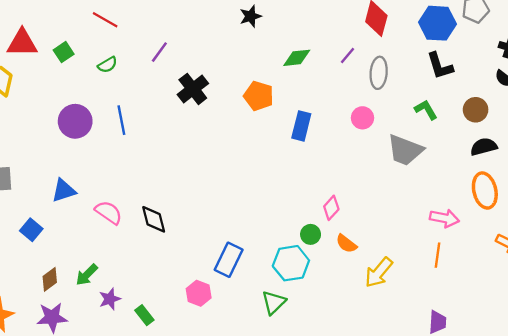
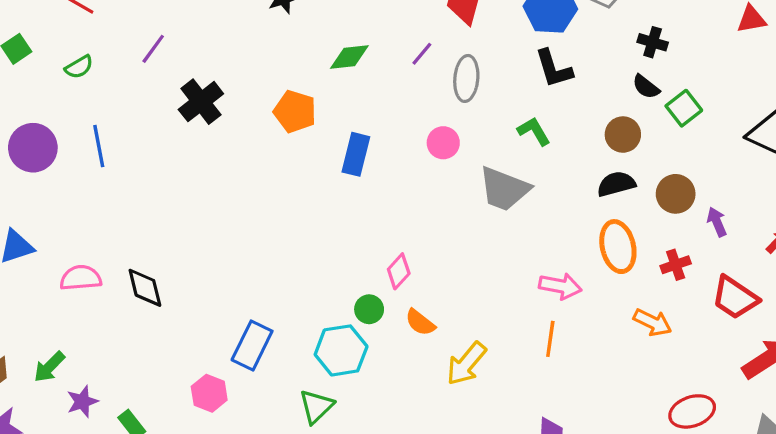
brown circle: (476, 110) -> (623, 135), moved
pink semicircle: (109, 212) -> (81, 278), turned -40

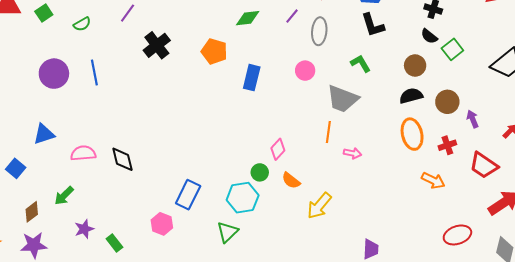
pink arrow: (560, 286) -> (353, 153), moved, size x0.7
orange line: (550, 339) -> (328, 132), moved
green arrow: (49, 367) -> (64, 196), moved

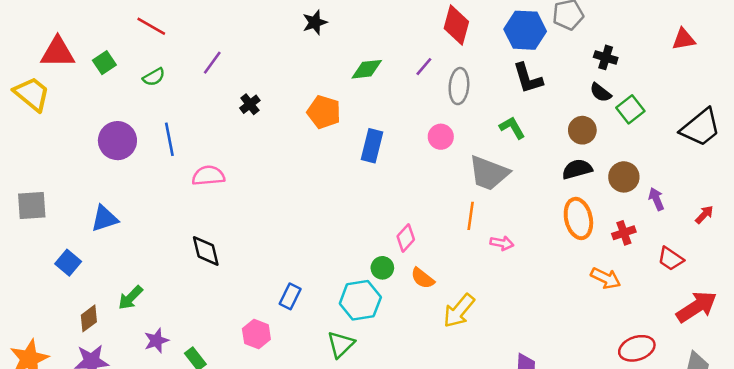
black cross: (157, 45) -> (250, 104), size x0.6
pink semicircle: (83, 153) -> (208, 176), moved
red trapezoid: (484, 165) -> (671, 259), size x0.7
blue rectangle: (188, 195) -> (290, 296), size x0.7

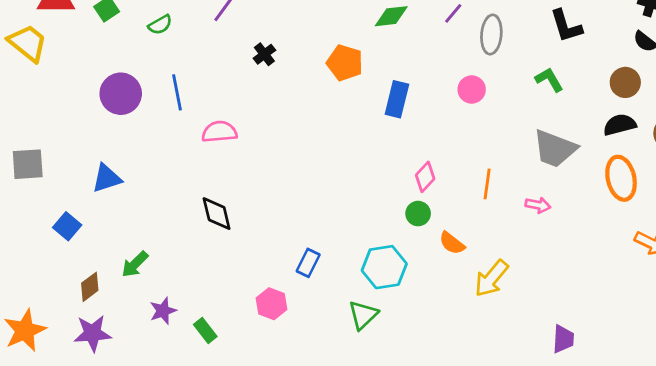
gray trapezoid: (489, 173) -> (555, 149), moved
orange line: (471, 216) -> (487, 184), moved
pink diamond: (406, 238) -> (425, 177), moved
green circle: (382, 268) -> (418, 214), moved

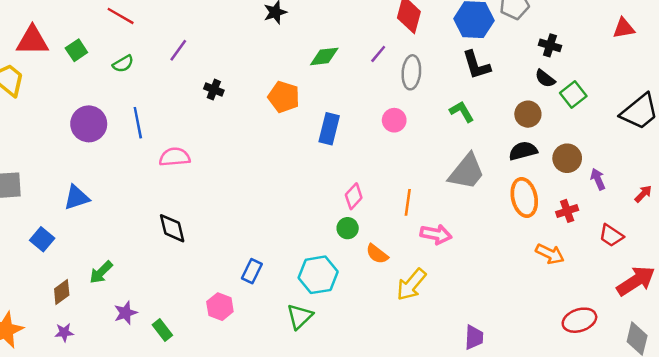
black cross: (264, 54) -> (214, 90), turned -30
gray trapezoid: (555, 149) -> (467, 172), turned -72
pink arrow: (538, 205) -> (436, 234), moved, size x1.4
purple star: (93, 333) -> (64, 332), size x0.6

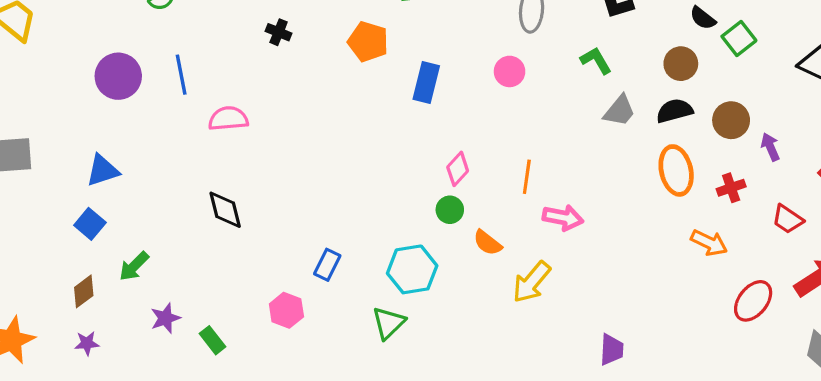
gray trapezoid: (467, 172) -> (620, 111), moved, size x0.7
blue square: (42, 239) -> (90, 224), moved
red ellipse: (579, 320) -> (753, 301), moved, turned -32

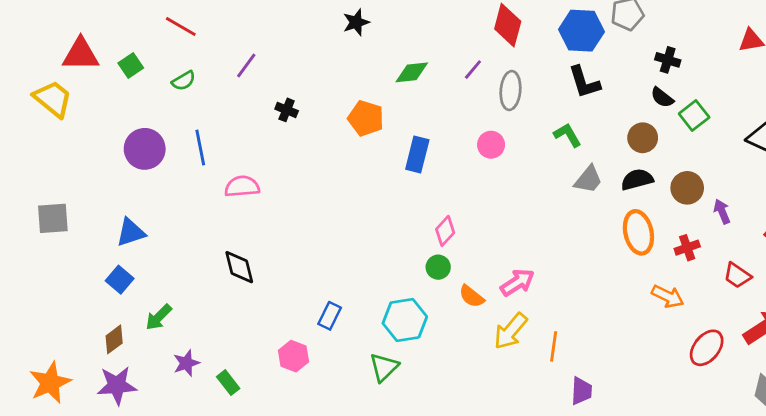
orange line: (527, 177) -> (554, 346), moved
pink arrow: (563, 218) -> (517, 282), moved, turned -44
purple star: (87, 343) -> (117, 385), size x1.8

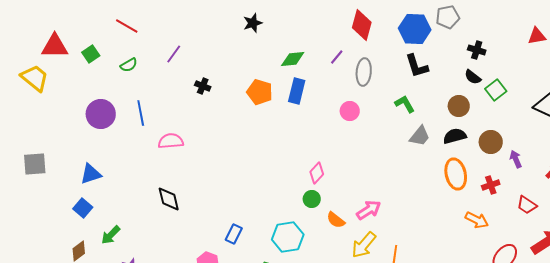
blue rectangle: (417, 154) -> (297, 91), moved

